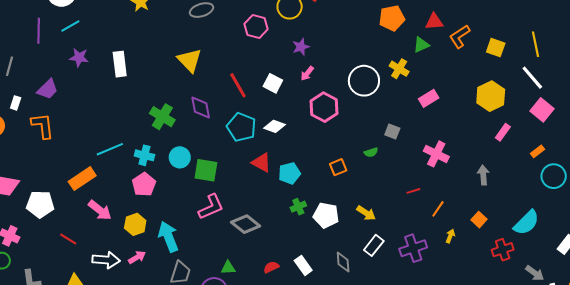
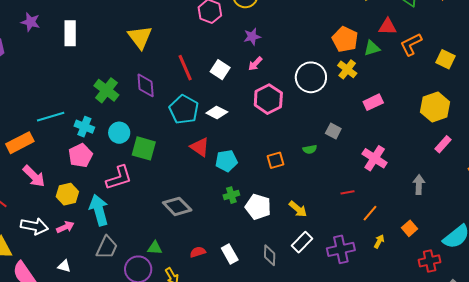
orange pentagon: (392, 18) -> (345, 39), moved, turned 30
pink L-shape: (211, 207) -> (119, 178), moved

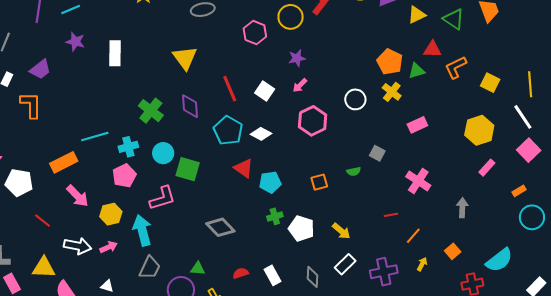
white circle: (311, 77) -> (355, 99), size x0.7
cyan cross: (84, 127) -> (128, 147), turned -36

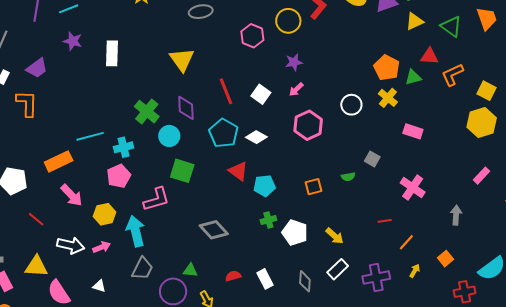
pink rectangle: (417, 125) -> (413, 131), turned 42
yellow hexagon: (479, 130) -> (482, 122), moved
cyan circle: (163, 153) -> (169, 136), moved

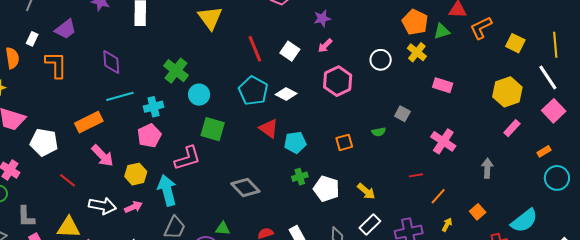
purple diamond: (186, 108) -> (111, 62), moved
yellow hexagon: (482, 122) -> (507, 92), moved

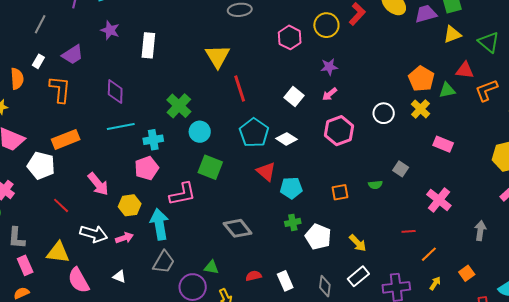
red line: (255, 49) -> (240, 88), moved
orange rectangle: (89, 122) -> (66, 139), moved

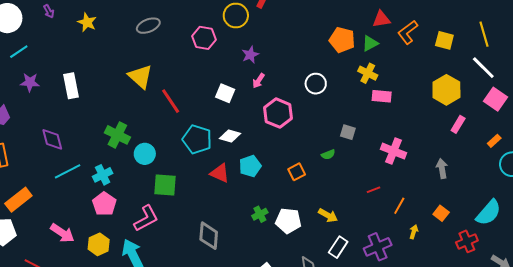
yellow cross: (420, 109) -> (368, 73), moved
cyan pentagon: (291, 188) -> (250, 166), moved
gray diamond: (238, 228) -> (209, 236), turned 60

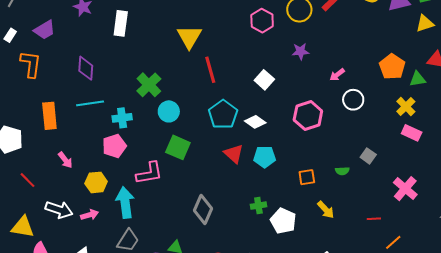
pink arrow: (259, 81) -> (337, 75), moved
orange rectangle: (18, 200) -> (49, 116), moved, turned -76
yellow arrow: (328, 215) -> (326, 210), moved
pink arrow: (62, 233) -> (65, 160), size x0.7

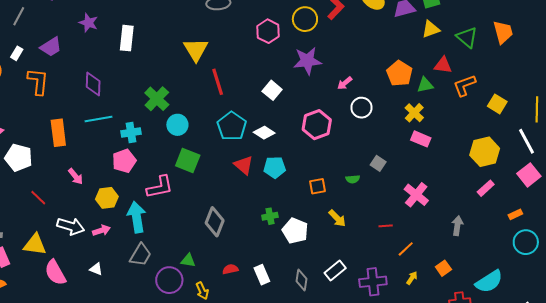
purple star: (300, 51) -> (307, 61), size x1.6

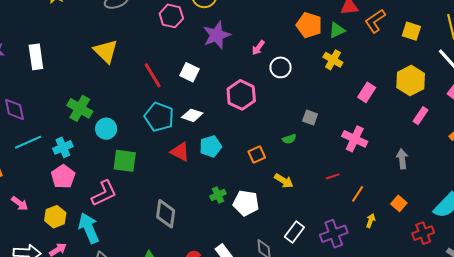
red line: (218, 82) -> (153, 75), moved
pink rectangle: (421, 139) -> (367, 92), moved, turned -66

